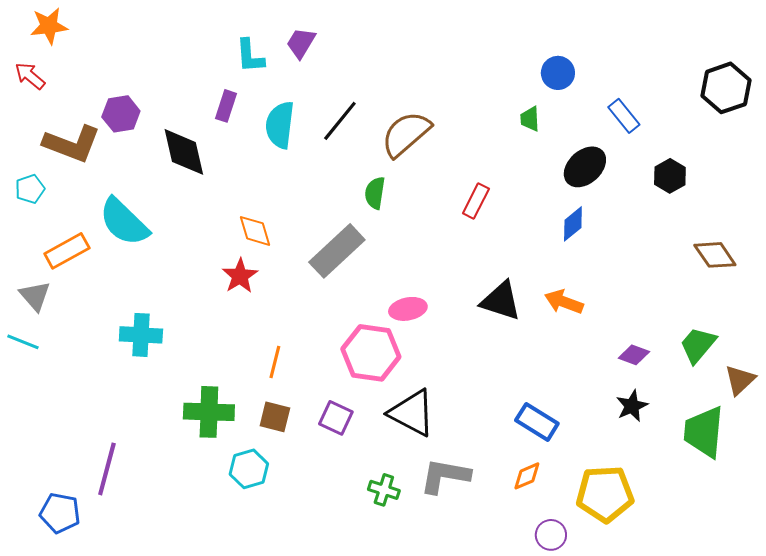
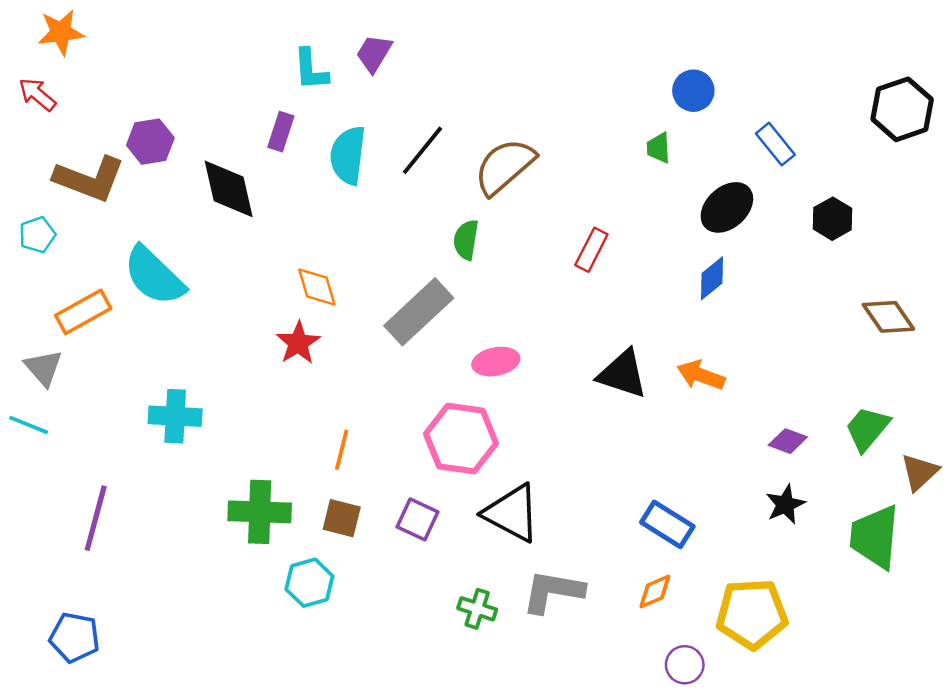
pink ellipse: (408, 309) -> (496, 362), moved
purple line: (107, 469) -> (96, 518), moved

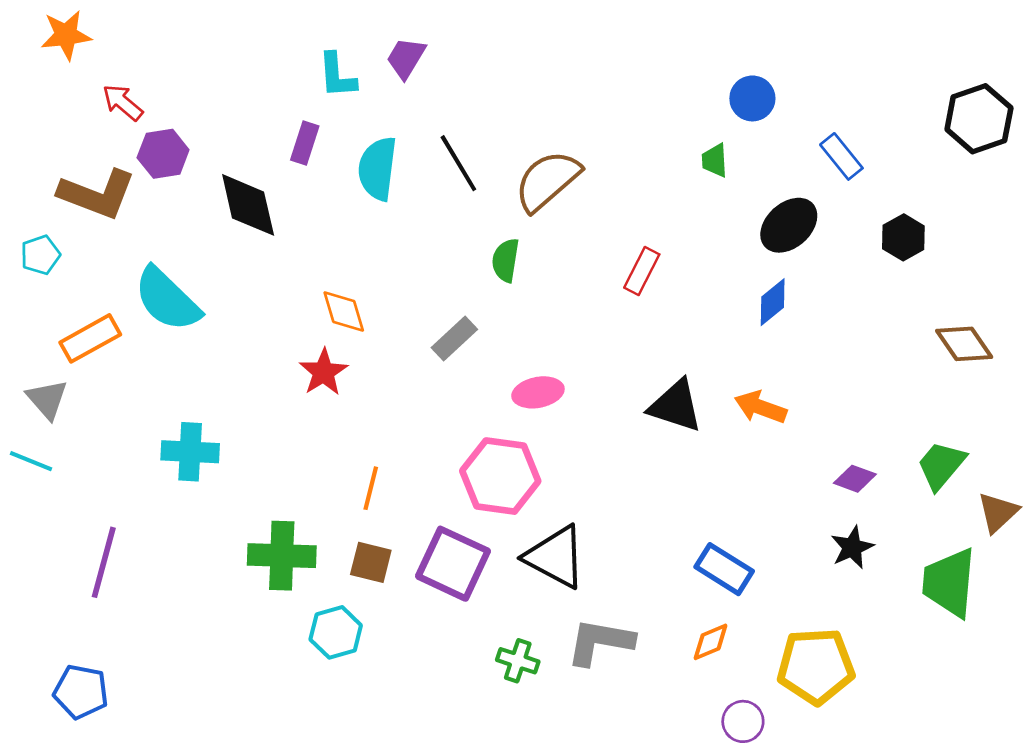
red arrow: (37, 94) -> (123, 102), moved
black line: (422, 150) -> (458, 163), turned -70
gray rectangle: (419, 312) -> (454, 338), size x0.6
purple square: (418, 519) -> (453, 564), size x1.6

